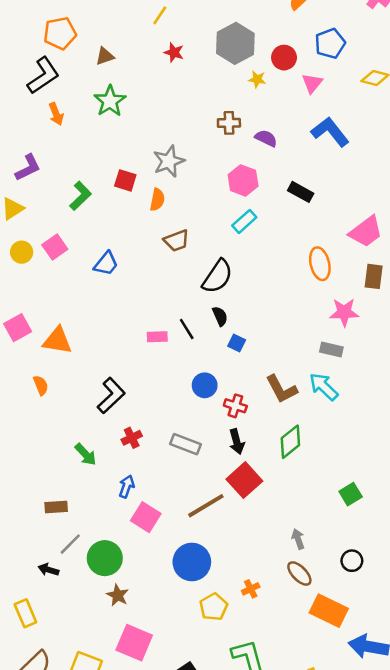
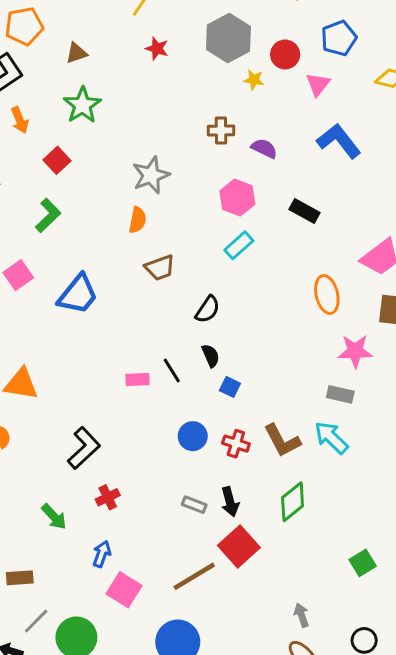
red square: (125, 180) -> (57, 160), moved, turned 30
blue trapezoid: (106, 264) -> (78, 295), size x1.4
black semicircle: (217, 276) -> (208, 309), size x0.7
red cross: (235, 406) -> (236, 444), moved
gray rectangle: (185, 444) -> (194, 505), moved, size x0.7

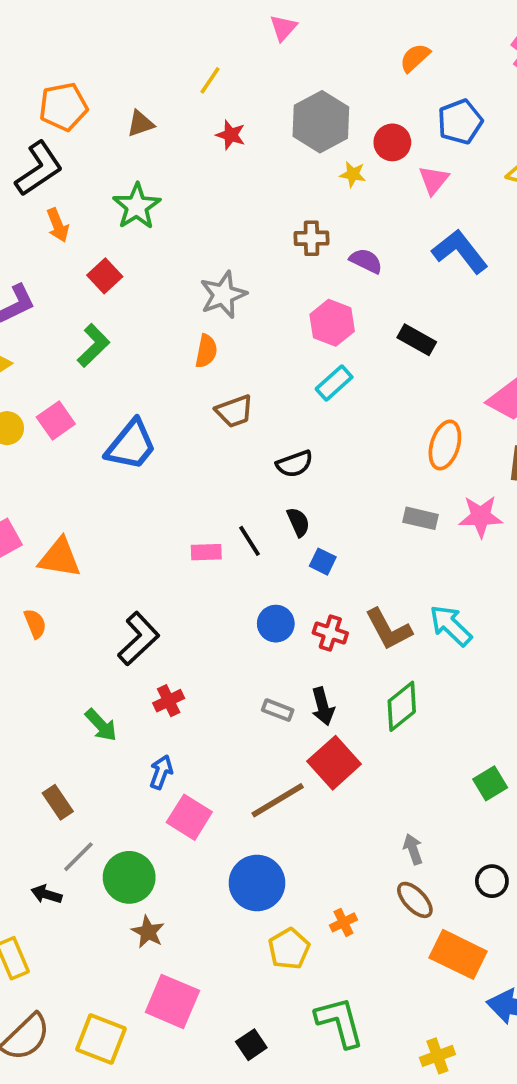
brown triangle: (76, 53) -> (140, 124), moved
orange ellipse: (327, 295) -> (445, 445), turned 30
black semicircle: (208, 309) -> (295, 464), turned 36
gray rectangle: (340, 394) -> (421, 518), moved
brown rectangle: (20, 578) -> (58, 802), turned 60

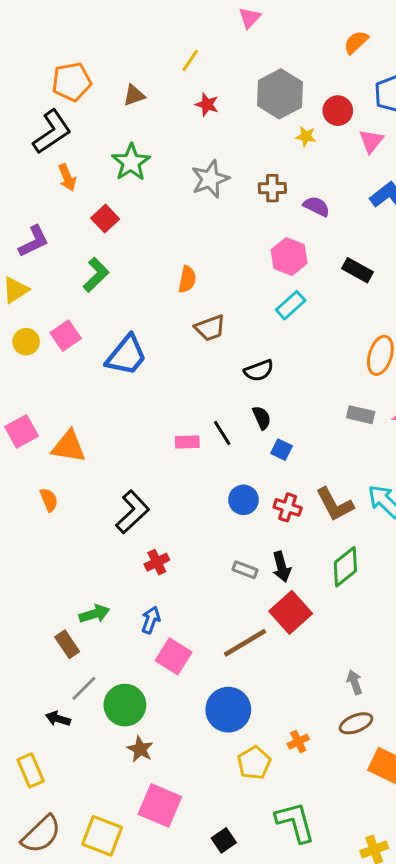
gray star: (223, 295) -> (210, 179), moved
green arrow: (101, 725) -> (94, 614), moved, turned -64
brown ellipse: (415, 900) -> (356, 723), turned -68

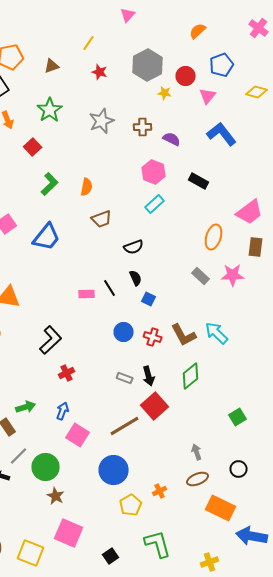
green L-shape: (96, 275) -> (50, 184), moved
gray rectangle: (361, 415) -> (201, 276), turned 30

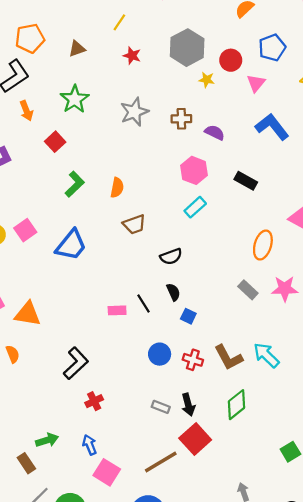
blue arrow: (63, 411) -> (90, 445), turned -42

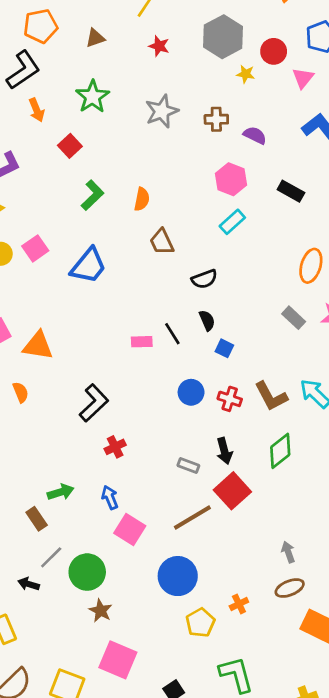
brown trapezoid: (134, 224) -> (162, 242), turned 85
gray rectangle: (161, 407) -> (188, 466), moved

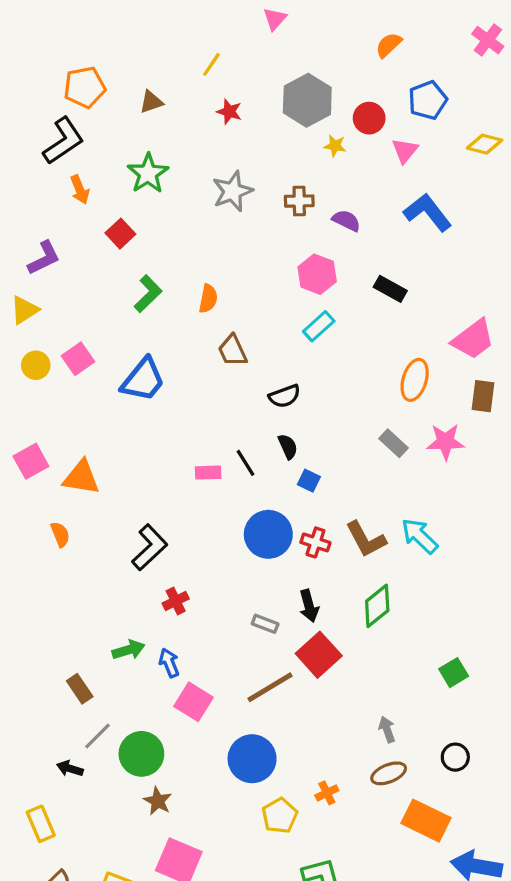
blue circle: (191, 392) -> (268, 534), size x1.5
green arrow: (61, 492) -> (128, 650), moved

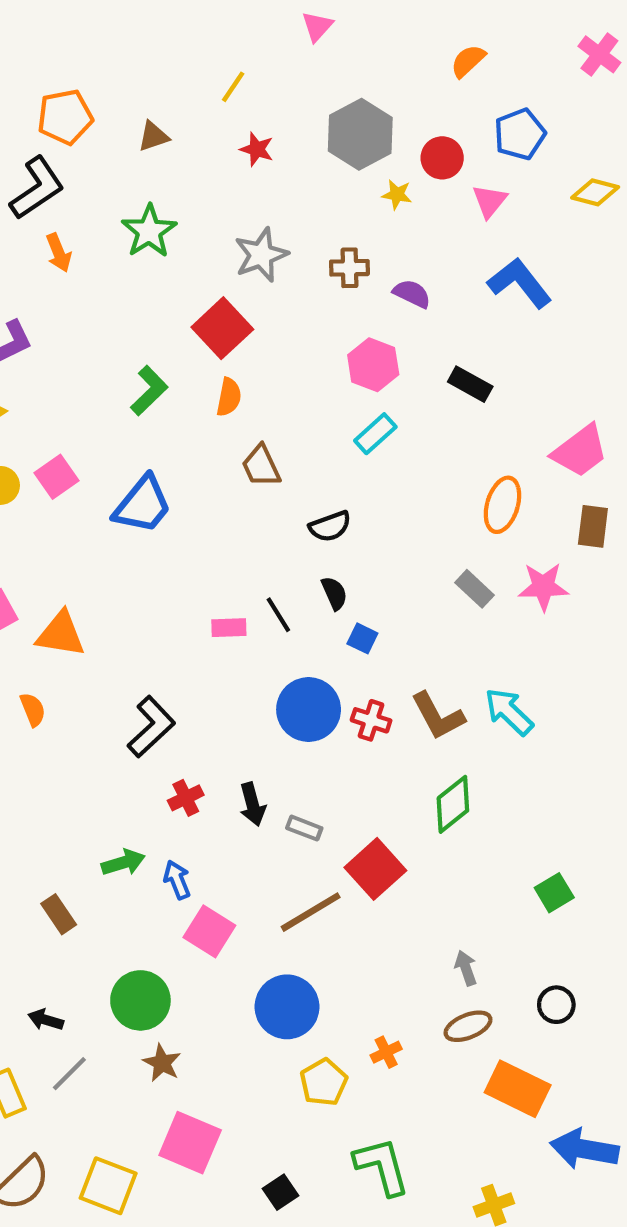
red square: (120, 234) -> (222, 328), moved, size x1.5
black arrow: (309, 606) -> (253, 804), moved
gray line: (98, 736) -> (69, 1074), moved

